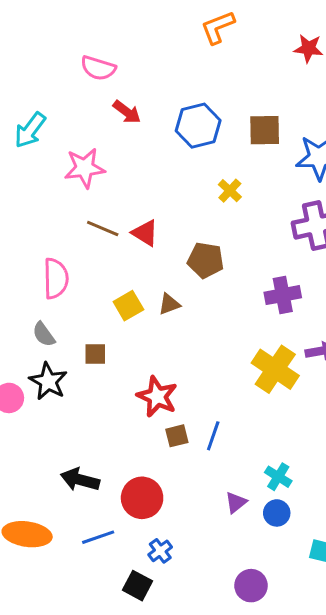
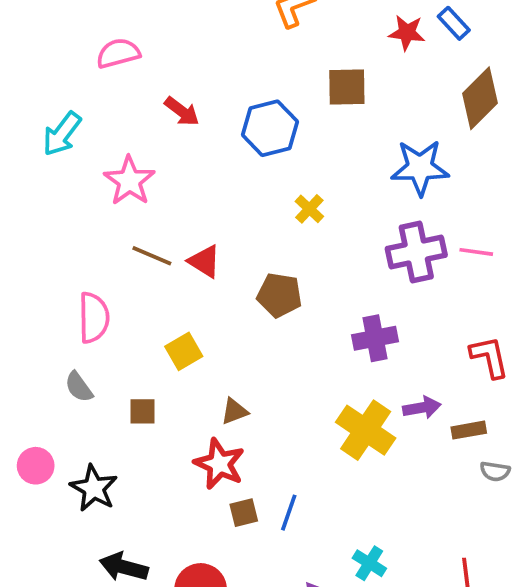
pink semicircle: (98, 68) -> (118, 53), moved, turned 148
brown square: (265, 130) -> (347, 87), moved
pink star: (85, 168) -> (129, 181), turned -30
brown triangle: (169, 304) -> (234, 411), moved
black star: (48, 381) -> (94, 488), moved

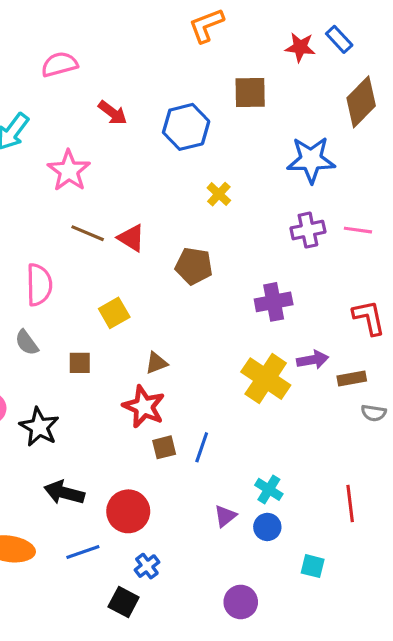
purple cross: (416, 252) -> (308, 230), size x0.7

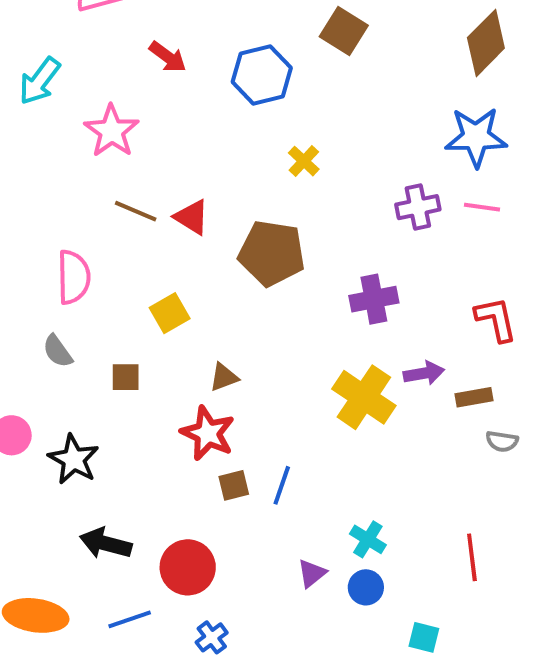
brown square: (250, 93) -> (344, 31), turned 33
blue star: (311, 160) -> (476, 137), moved
brown pentagon: (194, 266) -> (272, 253), size x1.4

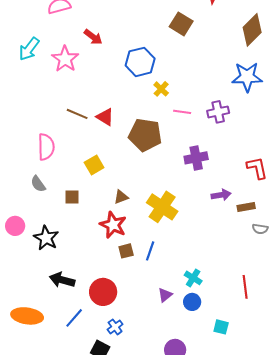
blue hexagon: (262, 75) -> (140, 62), moved
pink star: (112, 131) -> (65, 59), moved
pink line: (482, 207) -> (182, 112), moved
yellow cross: (364, 397) -> (162, 207), moved
blue line: (130, 619) -> (74, 318), turned -30

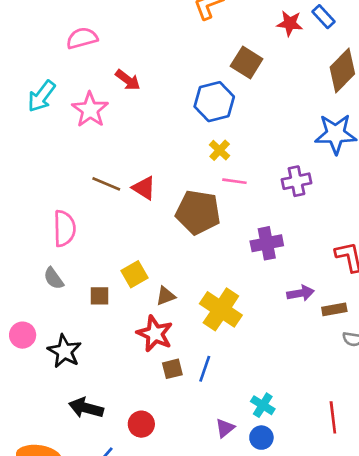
blue hexagon: (140, 62) -> (214, 102), moved
pink line: (182, 112) -> (234, 181), moved
yellow square: (94, 165) -> (135, 274), moved
red circle: (103, 292) -> (141, 424), size x0.7

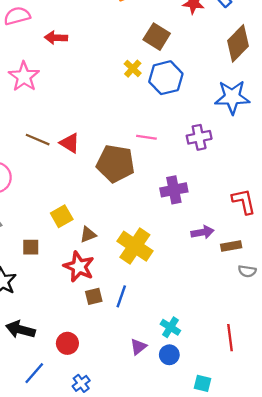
red arrow: (128, 80) -> (56, 38), moved, turned 145
blue hexagon: (214, 102) -> (166, 78), moved
yellow cross: (220, 150) -> (133, 69), moved
brown square: (100, 296) -> (31, 247), moved

